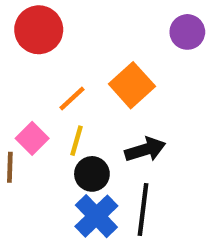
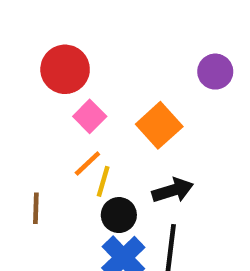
orange line: (72, 99) -> (87, 163), moved
pink square: (32, 138) -> (90, 116), moved

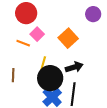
orange line: (87, 163) -> (23, 43), moved, turned 64
black circle: (119, 215) -> (50, 78), size x1.6

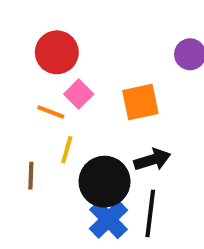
orange square: (68, 38) -> (140, 102), turned 30
yellow line: (43, 63) -> (67, 150), moved

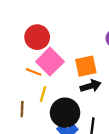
pink square: (79, 94) -> (50, 62), size x1.6
black arrow: (152, 160) -> (91, 86), moved

